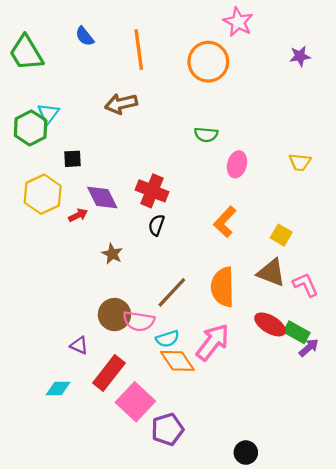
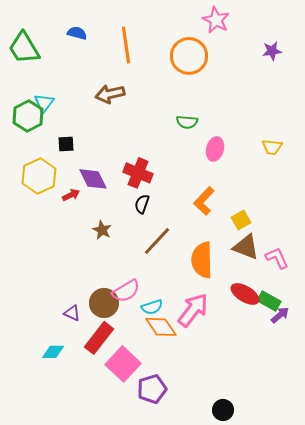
blue semicircle: (85, 36) -> (77, 33), turned 144
yellow square: (281, 235) -> (241, 220), moved, turned 30
brown line: (172, 292) -> (157, 241), moved
brown circle: (114, 315) -> (104, 303), moved
pink semicircle: (139, 321) -> (126, 291), turned -40

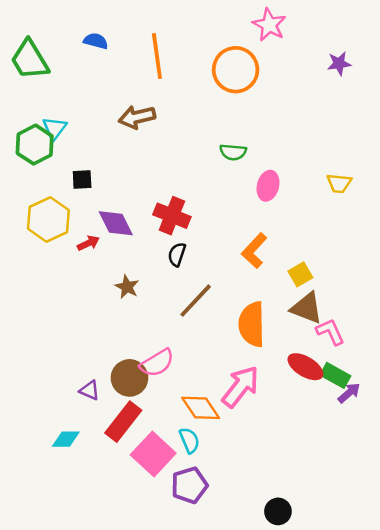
pink L-shape: (277, 258) -> (330, 332), moved
cyan semicircle: (152, 307) -> (189, 440), moved, turned -95

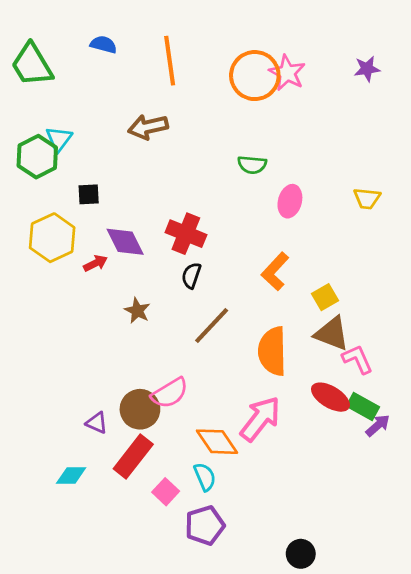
pink star: (269, 25) -> (287, 73), moved
pink square: (153, 454) -> (166, 492), size x0.6

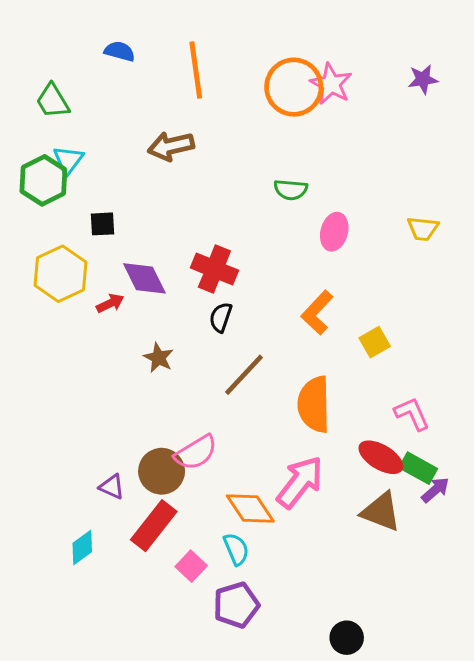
green trapezoid: (32, 65) -> (53, 101), moved, size x0.7
brown triangle: (332, 334) -> (381, 512), moved
cyan diamond: (71, 475) -> (82, 547), turned -36

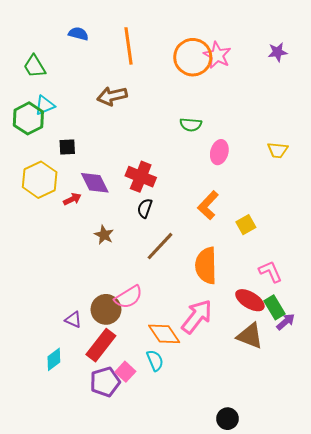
cyan triangle: (68, 160) -> (45, 105), turned 30
green rectangle: (418, 468) -> (274, 307), turned 30
purple pentagon: (236, 605) -> (105, 382), moved

